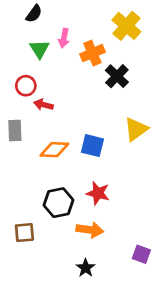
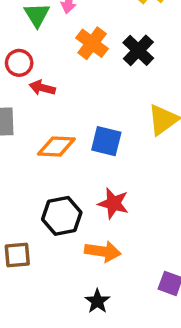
orange cross: (92, 53) -> (92, 43), moved, turned -30

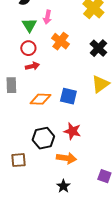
black cross: (138, 50) -> (98, 48), moved
red circle: (19, 63) -> (28, 48), moved
red arrow: (42, 88) -> (32, 66), turned 152

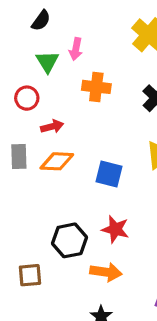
orange cross: (60, 41) -> (96, 87), turned -30
red circle: (28, 48) -> (27, 98), moved
orange diamond: (40, 99) -> (57, 161), moved

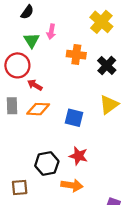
orange cross: (96, 87) -> (76, 55), moved
red circle: (27, 98) -> (17, 65), size x1.5
red arrow: (52, 127) -> (35, 85), turned -136

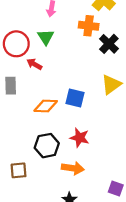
green triangle: (32, 40) -> (46, 37), moved
orange cross: (76, 55) -> (89, 26), moved
orange diamond: (38, 109) -> (46, 106), moved

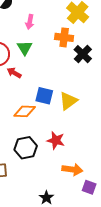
yellow triangle: (111, 85) -> (68, 101), moved
blue square: (75, 98) -> (44, 96), moved
orange arrow: (73, 168) -> (72, 170), moved

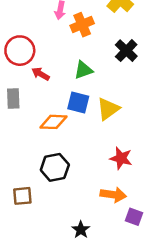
orange cross: (64, 37) -> (82, 25), moved, turned -30
green triangle: (25, 48) -> (83, 70), moved, turned 42
red star: (56, 140) -> (121, 158), moved

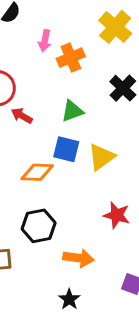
orange arrow: (113, 195) -> (78, 258), moved

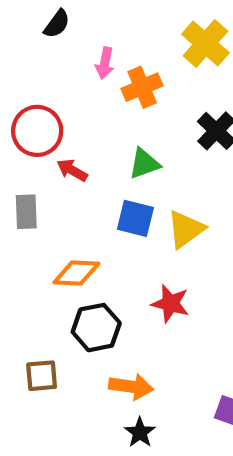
orange diamond: (37, 172) -> (76, 273), moved
red star: (117, 215) -> (170, 304), moved
orange arrow: (78, 258) -> (131, 387), moved

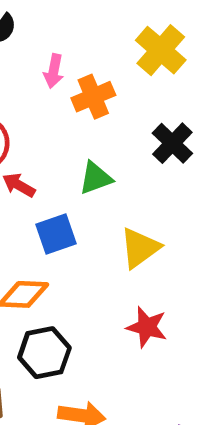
blue square: (135, 218) -> (56, 234), moved, turned -33
red star: (170, 304) -> (147, 327), moved

